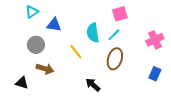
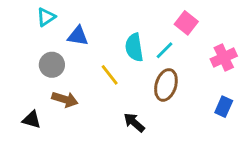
pink square: (120, 14) -> (186, 23), moved, turned -35

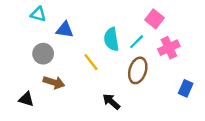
cyan triangle: (46, 17) -> (38, 14), turned 49
pink cross: (224, 58) -> (169, 48), moved

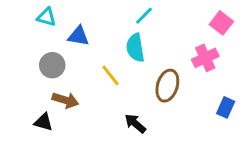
pink square: (155, 19) -> (221, 23), moved
cyan line: (137, 42) -> (144, 16), moved
black triangle: (26, 99) -> (43, 122), moved

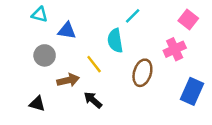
cyan line: (144, 16) -> (133, 16), moved
brown arrow: (65, 100) -> (68, 80), moved, turned -30
blue rectangle: (226, 107) -> (192, 91), size x1.5
black arrow: (135, 123) -> (93, 100), moved

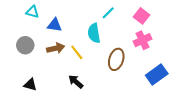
pink square: (188, 19) -> (141, 16), moved
gray circle: (45, 55) -> (25, 45), moved
brown arrow: (68, 80) -> (56, 48), moved
blue rectangle: (192, 91) -> (157, 75), turned 30

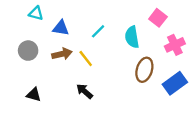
cyan line: (108, 13) -> (98, 31), moved
cyan semicircle: (94, 33) -> (132, 37), moved
pink cross: (142, 40) -> (175, 45), moved
brown ellipse: (116, 59) -> (144, 70), moved

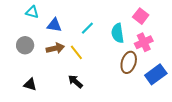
pink cross: (175, 45) -> (144, 42), moved

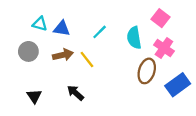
cyan triangle: (32, 12) -> (40, 24), moved
pink cross: (144, 42) -> (164, 48), turned -30
black arrow: (75, 81) -> (75, 93), moved
black triangle: (30, 84) -> (34, 96), turned 40

